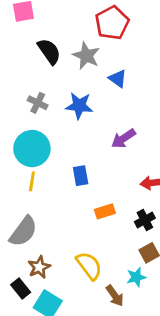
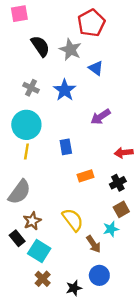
blue star: (79, 106) -> (65, 90), turned 30

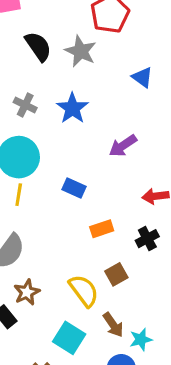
blue triangle: (96, 68) -> (142, 77), moved
blue rectangle: (66, 147) -> (74, 188), turned -56
brown square: (121, 209) -> (116, 274), moved
cyan star: (111, 229) -> (141, 339), moved
cyan square: (39, 251) -> (69, 338), moved

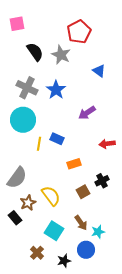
gray cross: (25, 105) -> (27, 88), size x1.5
yellow line: (19, 195) -> (39, 144), moved
black cross: (147, 239) -> (102, 181), moved
yellow semicircle: (84, 291) -> (51, 196), moved

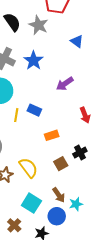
red arrow: (107, 144) -> (85, 115), turned -105
blue circle: (86, 250) -> (57, 216), moved

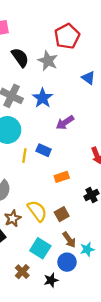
purple arrow: (65, 84) -> (65, 123), moved
brown square: (61, 164) -> (62, 214), moved

